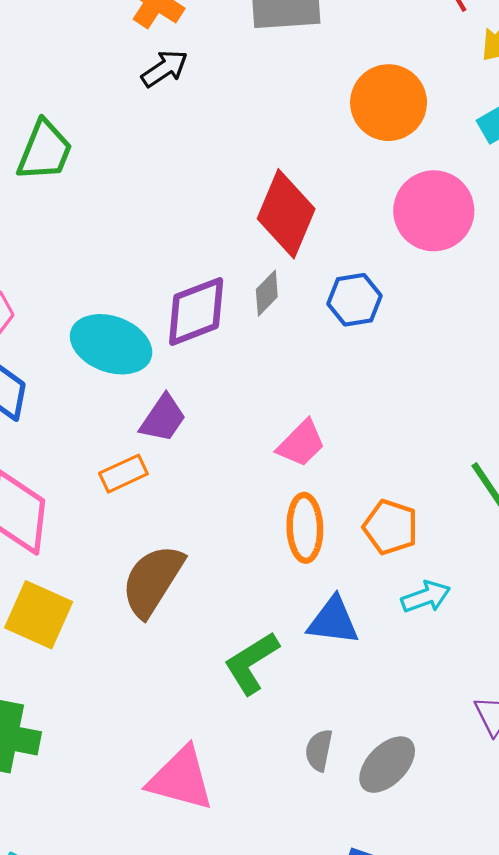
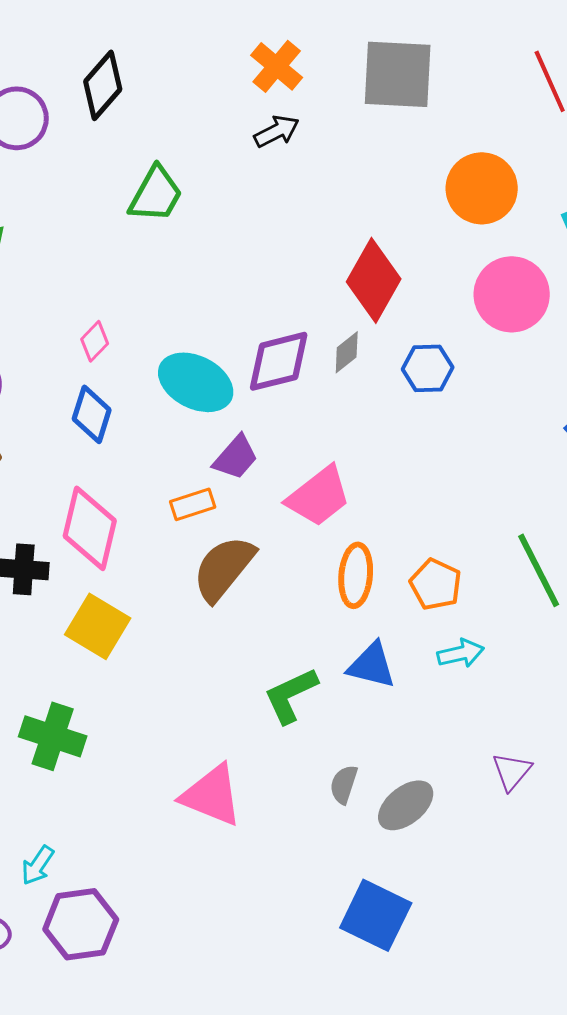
pink trapezoid: (301, 444) -> (319, 496), moved, size x1.4
brown semicircle: (152, 581) -> (224, 568), moved

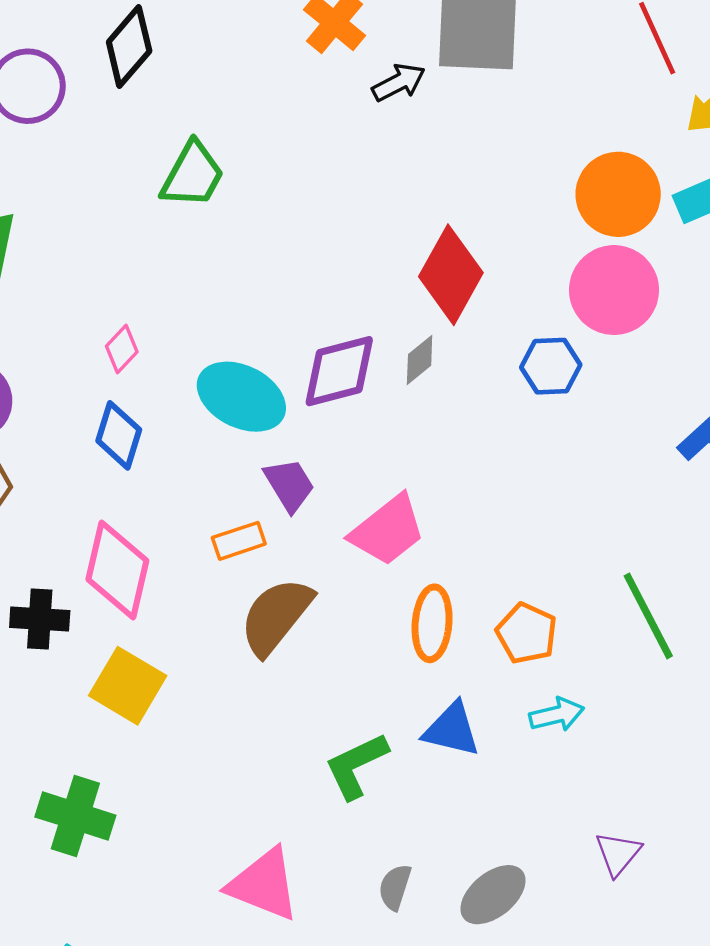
black arrow: (277, 131) -> (399, 82), moved
orange circle: (482, 188) -> (618, 194), moved
blue hexagon: (428, 368) -> (551, 366), moved
purple trapezoid: (236, 457) -> (289, 485), turned -72
gray semicircle: (344, 784) -> (395, 887), moved

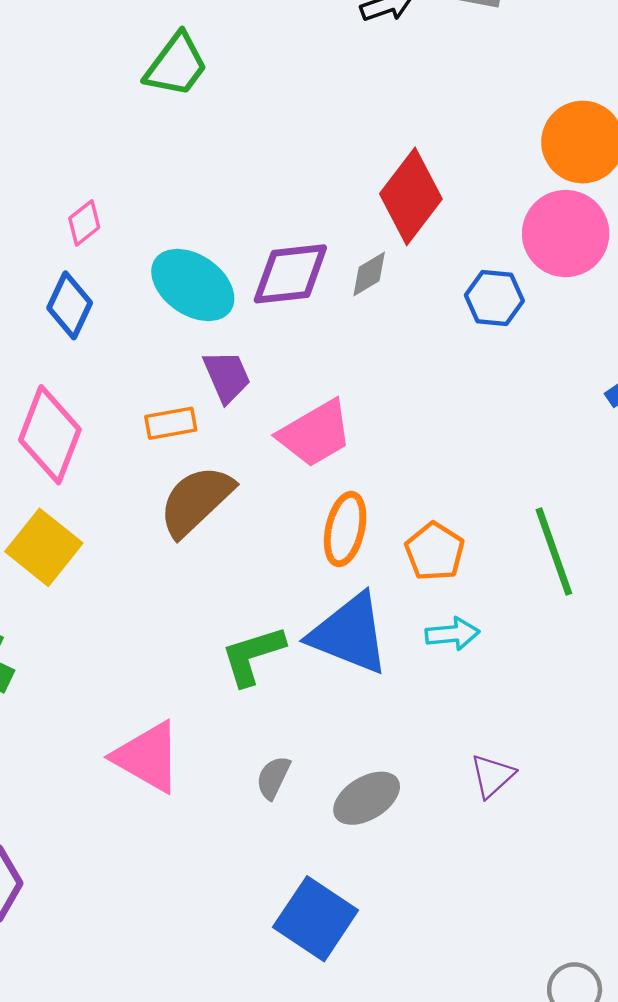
blue triangle: (452, 730) -> (349, 634), size x1.5

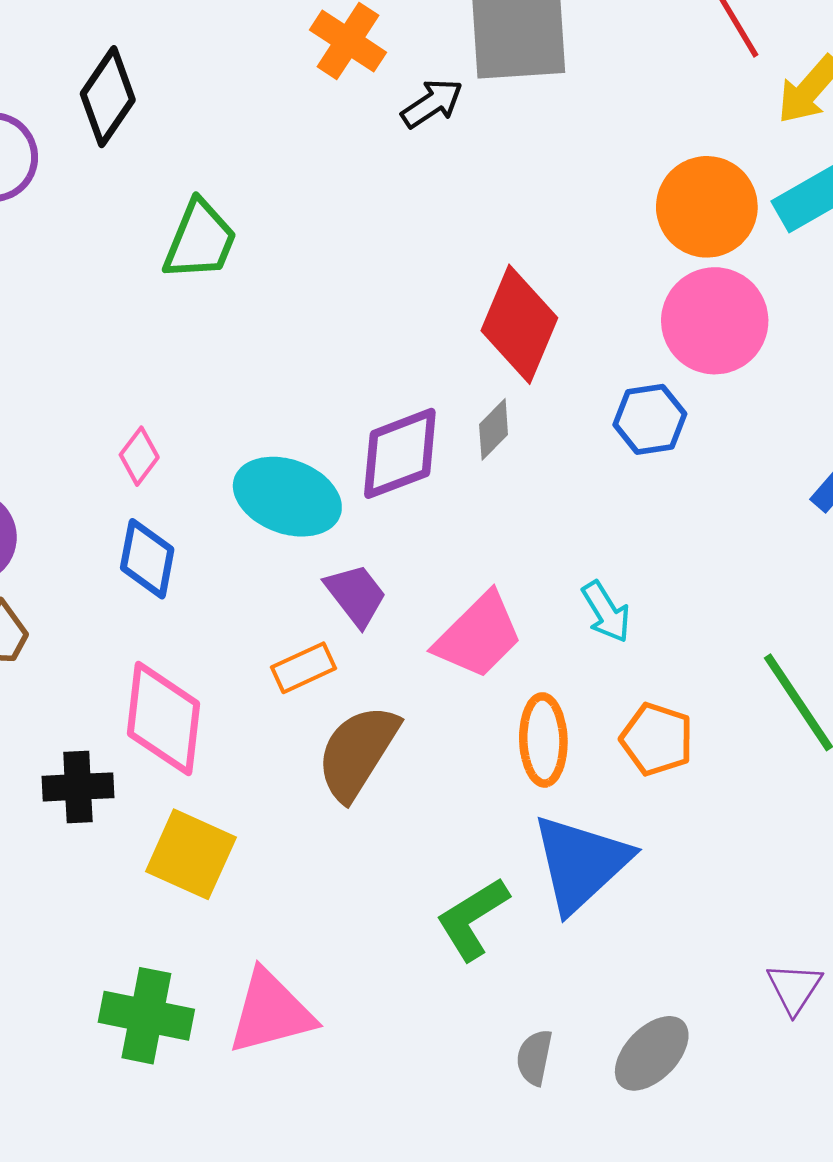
blue triangle: (349, 634) -> (581, 863), turned -50
cyan arrow: (452, 634) -> (606, 612), moved, turned 78
pink triangle: (148, 757) -> (271, 1012), moved, turned -30

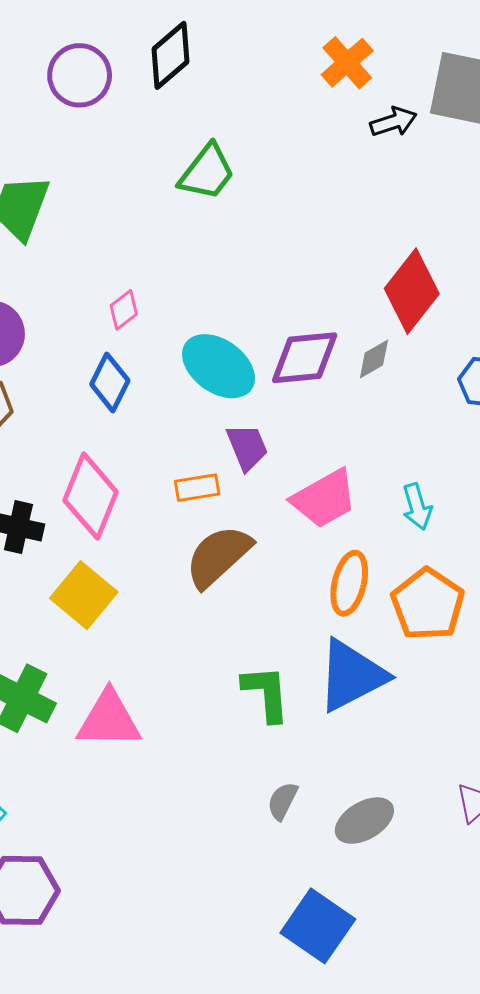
orange pentagon: (657, 739) -> (428, 604), size x1.4
green L-shape: (472, 919) -> (266, 693), turned 102

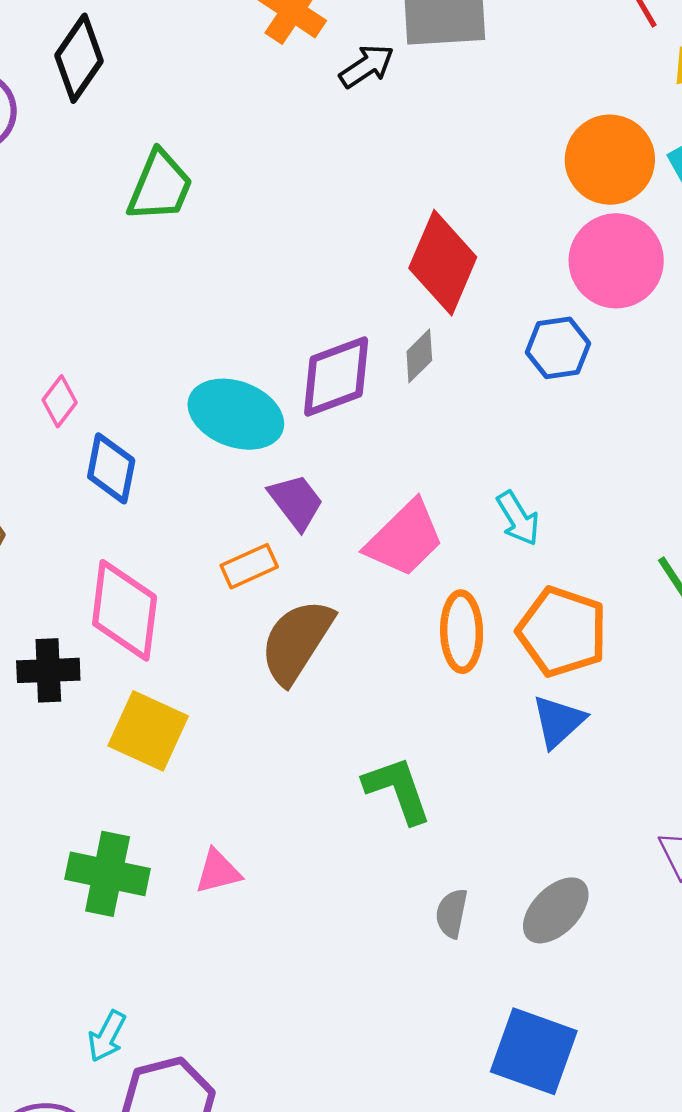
pink diamond: (124, 310) -> (60, 401), moved
blue triangle: (352, 676) -> (558, 721), moved, size x0.6
pink triangle: (109, 720) -> (218, 872), size x0.6

